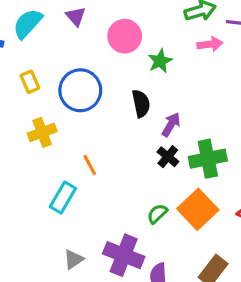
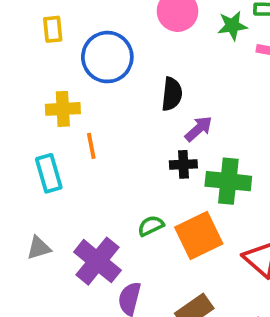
green star: (160, 61) -> (232, 26), moved
yellow cross: (42, 132) -> (63, 109), moved
black cross: (168, 157) -> (183, 164), turned 30
cyan rectangle: (63, 198) -> (49, 173), turned -64

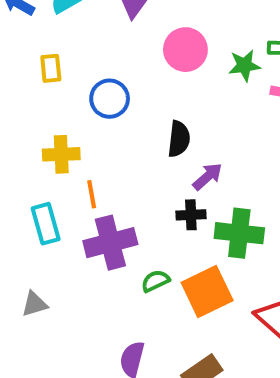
blue circle: (107, 57) -> (110, 99), size x0.7
purple cross: (97, 261) -> (110, 243), moved, turned 36

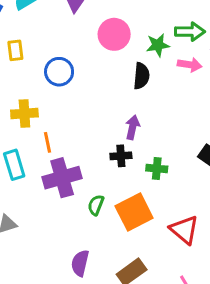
black semicircle: (179, 139) -> (141, 76), moved
purple arrow: (208, 177) -> (133, 127), turned -35
green cross: (239, 233) -> (157, 169), size x0.6
green semicircle: (155, 281) -> (96, 205), turned -42

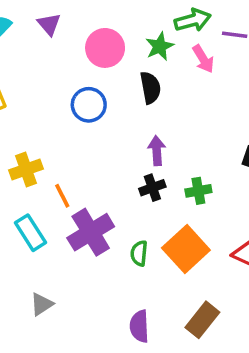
pink arrow: (190, 65) -> (203, 59), turned 65
blue circle: (59, 72) -> (89, 105), moved

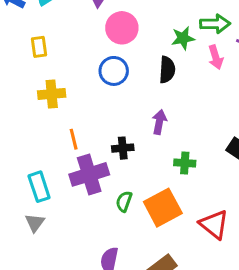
pink circle: (105, 48) -> (122, 28), moved
yellow cross: (26, 169) -> (52, 94), moved
black cross: (152, 188) -> (123, 148), moved
cyan rectangle: (31, 233) -> (39, 187), moved
gray triangle: (42, 304) -> (35, 223), turned -35

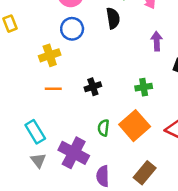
yellow cross: (52, 94) -> (50, 55), moved
purple arrow: (159, 122) -> (157, 41), moved
orange line: (74, 139) -> (53, 89), turned -63
purple cross: (89, 174) -> (74, 153), moved, turned -32

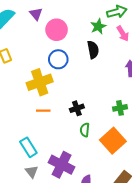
yellow cross: (50, 55) -> (40, 82), size x1.4
green semicircle: (103, 128) -> (85, 130), moved

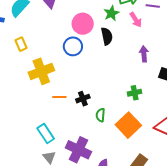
pink circle: (57, 30) -> (83, 24), moved
yellow cross: (40, 82) -> (41, 71), moved
black cross: (77, 108) -> (83, 99), moved

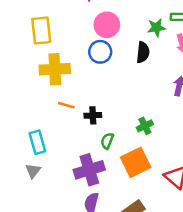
pink circle: (83, 24) -> (107, 25), moved
yellow rectangle: (21, 44) -> (41, 31), size x1.6
green cross: (135, 93) -> (145, 126), moved, turned -32
purple cross: (78, 150) -> (89, 170), moved, turned 30

